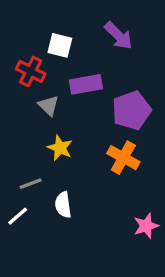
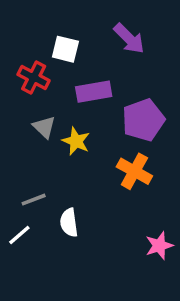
gray triangle: (49, 106) -> (44, 127), moved
yellow star: (60, 148) -> (76, 141), moved

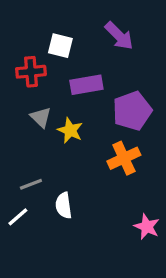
red cross: (34, 77) -> (31, 72), turned -32
orange cross: (134, 171) -> (124, 158), turned 36
pink star: (159, 246) -> (147, 227), turned -30

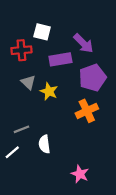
purple arrow: (119, 36) -> (83, 43), moved
pink star: (147, 227) -> (80, 174), moved

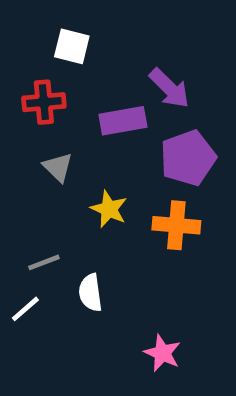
white square: (42, 32) -> (72, 46), moved
yellow star: (49, 91) -> (109, 209), moved
orange cross: (87, 111) -> (176, 225), turned 30

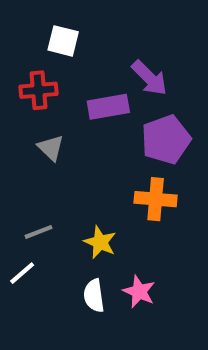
yellow star: (109, 209) -> (100, 242), moved
white semicircle: (90, 293) -> (94, 296), moved
pink star: (162, 353) -> (139, 292), moved

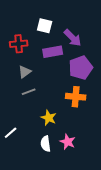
white square: (63, 41) -> (45, 26), moved
gray triangle: (51, 148) -> (25, 72), turned 40
gray line: (38, 232) -> (29, 92), moved

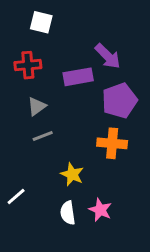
white square: (45, 26) -> (41, 22), moved

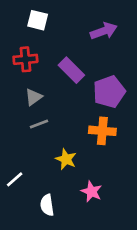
purple arrow: (108, 56) -> (104, 31), moved, turned -65
purple rectangle: (78, 77) -> (71, 70), turned 55
white semicircle: (68, 213) -> (47, 205), moved

